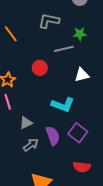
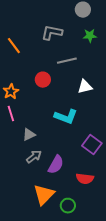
green star: (80, 34) -> (90, 36), moved
purple square: (78, 133) -> (92, 145), moved
purple semicircle: (53, 136) -> (56, 165), moved, turned 48

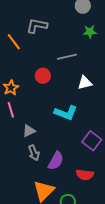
gray L-shape: (52, 33) -> (37, 26), moved
gray arrow: (34, 157) -> (34, 153), turned 105

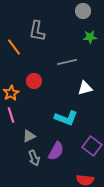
gray L-shape: (37, 26) -> (37, 31), turned -90
red circle: (43, 76) -> (34, 81), moved
purple semicircle: (56, 161) -> (56, 151), moved

